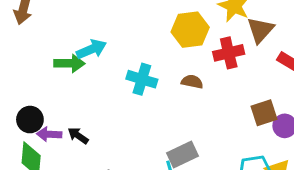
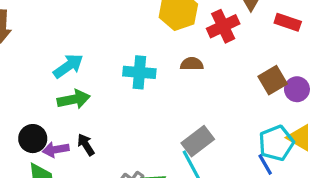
cyan arrow: (91, 49) -> (68, 66), moved
green arrow: (69, 63) -> (74, 99), moved
black arrow: (78, 136) -> (86, 145), turned 35

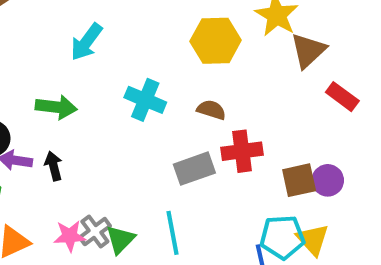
red cross: (223, 26) -> (242, 151), moved
cyan arrow: (68, 66) -> (86, 42), moved, turned 144
brown square: (273, 80) -> (299, 180), moved
gray rectangle: (198, 141) -> (194, 169), moved

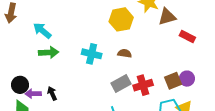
cyan arrow: (86, 42) -> (42, 31), moved, turned 102
brown triangle: (308, 51) -> (167, 17), turned 36
green arrow: (56, 107) -> (49, 52), moved
red cross: (242, 151) -> (143, 85), moved

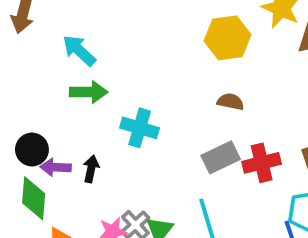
cyan cross: (92, 54) -> (140, 128), moved
black arrow: (52, 93) -> (91, 169), turned 32

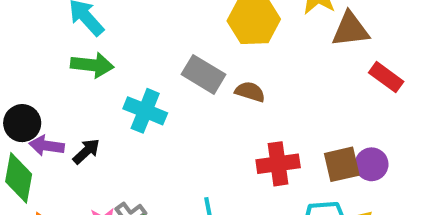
gray rectangle: (221, 157) -> (204, 74), moved, turned 51
black arrow: (91, 169) -> (86, 151), turned 30

